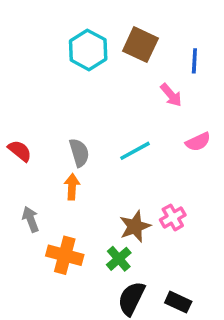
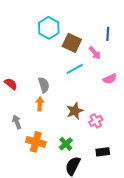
brown square: (140, 45) -> (72, 43), moved
cyan line: (135, 151) -> (75, 69), moved
brown star: (135, 226) -> (75, 111), moved
black rectangle: (178, 302) -> (103, 152), moved, turned -32

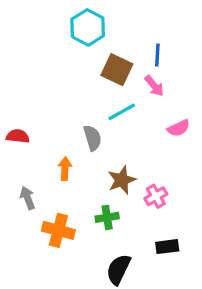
cyan hexagon: (49, 28) -> (88, 27), moved
blue line: (108, 34) -> (157, 55), moved
red semicircle: (11, 84) -> (18, 136), turned -32
gray semicircle: (44, 85) -> (93, 138), moved
green cross: (66, 144) -> (107, 217), moved, turned 32

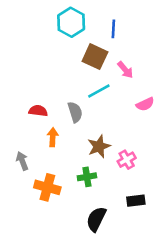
blue line: (157, 55) -> (113, 29), moved
red semicircle: (18, 136) -> (38, 111), moved

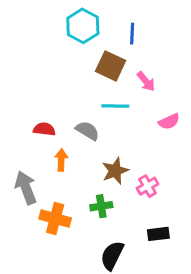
cyan line: (99, 91) -> (115, 106), turned 30
gray semicircle: (75, 112) -> (87, 131), turned -42
gray arrow: (22, 161) -> (26, 188), size x1.5

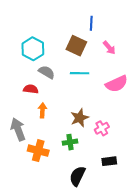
cyan hexagon: (83, 26) -> (33, 49), moved
pink arrow: (146, 81) -> (109, 48), moved
pink semicircle: (169, 121) -> (117, 84), size x1.5
gray semicircle: (87, 131) -> (47, 72), moved

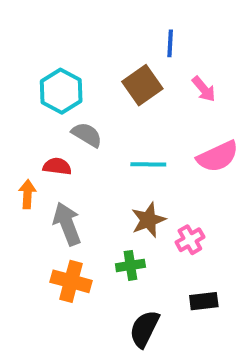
brown square: (76, 46) -> (142, 85), turned 30
cyan line: (80, 73) -> (148, 164), moved
orange arrow: (42, 110) -> (27, 194), moved
gray arrow: (18, 129) -> (67, 224), moved

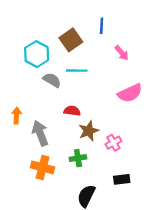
brown square: (142, 85) -> (71, 40), moved
cyan line: (148, 164) -> (77, 71), moved
red semicircle: (57, 166) -> (72, 111), moved

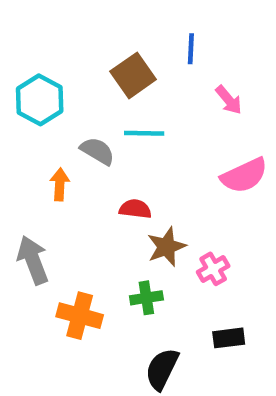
cyan hexagon: (37, 54) -> (40, 100), moved
orange arrow: (17, 116) -> (60, 184), moved
gray arrow: (40, 133) -> (33, 260), moved

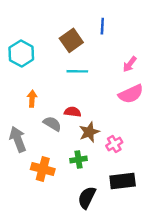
pink arrow: (229, 100) -> (130, 64), moved, turned 77
gray semicircle: (97, 151) -> (52, 124), moved
black rectangle: (229, 338) -> (123, 181), size x1.5

